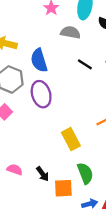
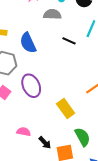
purple ellipse: (41, 94) -> (31, 86), moved
pink semicircle: (15, 169) -> (24, 132), moved

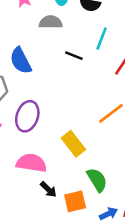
purple ellipse: (31, 86) -> (27, 116), turned 45
pink semicircle: (24, 132) -> (31, 163), moved, size x1.6

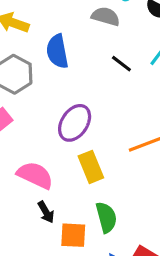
purple ellipse: (27, 116) -> (75, 123), moved

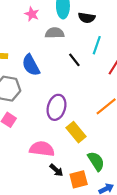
black line: (121, 64) -> (74, 60), turned 32

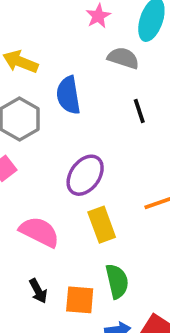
black arrow: (56, 170) -> (38, 291), moved

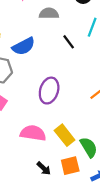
blue semicircle: (68, 95) -> (24, 46), turned -90
yellow rectangle: (102, 225) -> (65, 135), moved

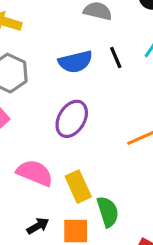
blue semicircle: (24, 46) -> (75, 62), moved
black arrow: (44, 168) -> (38, 226), turned -88

